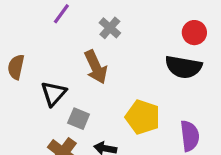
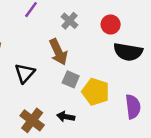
red circle: (194, 33) -> (111, 24), moved
gray square: (79, 119) -> (71, 79), moved

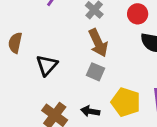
brown arrow: (58, 52) -> (98, 43), moved
yellow pentagon: (96, 92) -> (126, 102), moved

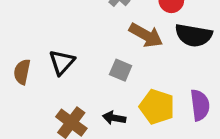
brown semicircle: (15, 43) -> (22, 72), moved
brown arrow: (98, 43) -> (146, 35), moved, turned -36

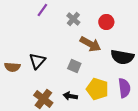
black semicircle: (194, 35) -> (122, 57), moved
brown semicircle: (22, 72) -> (12, 67), turned -98

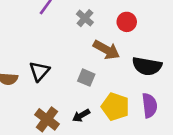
black arrow: (70, 96) -> (81, 116), turned -40

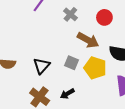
black triangle: (39, 71) -> (42, 66), moved
yellow pentagon: (115, 107) -> (95, 68), moved

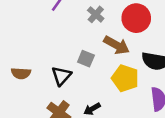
red circle: (104, 17) -> (136, 18), size x1.5
gray square: (71, 63) -> (86, 59), moved

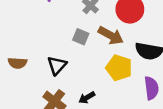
gray square: (86, 59) -> (81, 37), moved

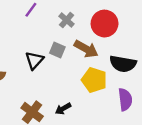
black triangle: (57, 65) -> (34, 60), moved

